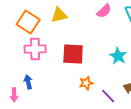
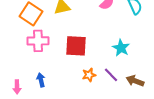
blue arrow: (28, 82) -> (41, 80), moved
purple line: (108, 96) -> (111, 75), moved

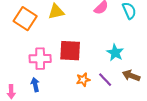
pink cross: (38, 41) -> (40, 59), moved
brown arrow: (135, 81) -> (131, 76), moved

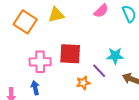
cyan star: (115, 53) -> (115, 56), turned -30
purple line: (105, 80) -> (99, 71), moved

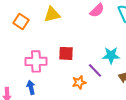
orange square: (25, 22) -> (21, 21), size x0.7
red square: (70, 54) -> (66, 53), size x0.7

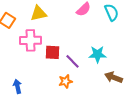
pink cross: (36, 61) -> (31, 40), moved
purple line: (95, 70) -> (73, 61), moved

